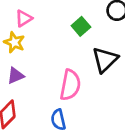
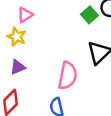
green square: (81, 26) -> (89, 15), moved

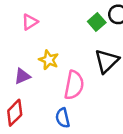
yellow star: (17, 37) -> (49, 60), moved

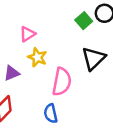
pink triangle: (30, 22) -> (27, 34), moved

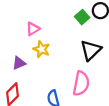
pink semicircle: (62, 82) -> (81, 83), moved

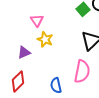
pink triangle: (33, 29) -> (37, 20), turned -32

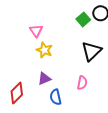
purple triangle: (24, 52) -> (44, 79), moved
pink semicircle: (82, 71) -> (82, 83), size x0.6

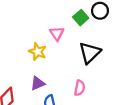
pink triangle: (36, 31) -> (57, 33), moved

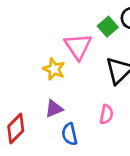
pink triangle: (57, 33) -> (78, 46), size x1.5

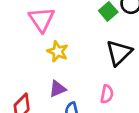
pink triangle: (78, 46) -> (42, 19), moved

